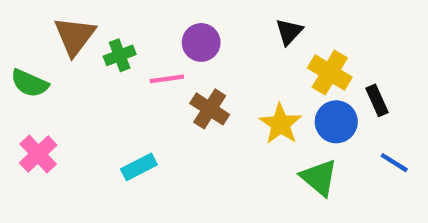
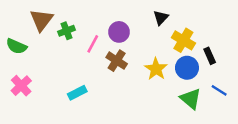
purple circle: (201, 42) -> (119, 32), moved
pink line: (167, 79) -> (93, 44), turned -54
green triangle: (319, 178) -> (191, 99), moved

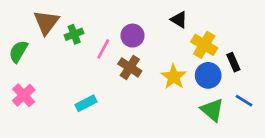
black triangle: (161, 18) -> (179, 20), turned -42
green semicircle: (16, 46) -> (18, 51), turned 96

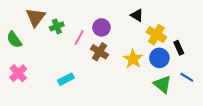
green semicircle: (18, 51) -> (14, 40), turned -66

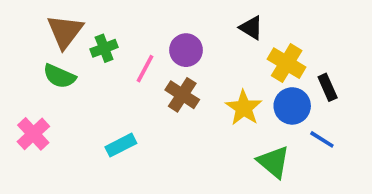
green semicircle: (14, 40) -> (59, 76), moved, turned -30
blue line: (187, 77) -> (322, 139), moved
green triangle: (162, 84) -> (274, 162), moved

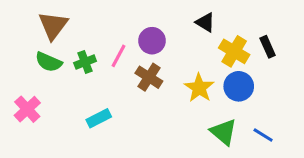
green cross: (104, 48) -> (85, 62), moved
black rectangle: (328, 87) -> (268, 47), moved
blue line: (322, 139) -> (263, 135), moved

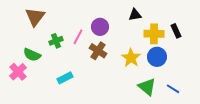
black triangle: (205, 22) -> (135, 15), turned -40
yellow cross: (234, 51) -> (154, 34), turned -30
green semicircle: (49, 62) -> (32, 55), moved

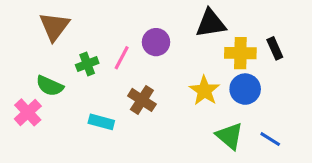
black triangle: (135, 15) -> (211, 23), size x1.5
brown cross: (98, 51) -> (142, 100), moved
cyan rectangle: (65, 78) -> (101, 122), turned 42

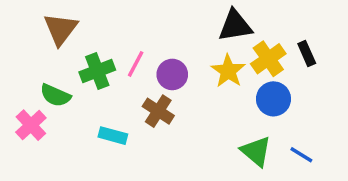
purple circle: (156, 42) -> (172, 74), moved
yellow cross: (240, 53) -> (268, 59), turned -36
green cross: (87, 64) -> (97, 71), size x1.4
yellow star: (204, 91) -> (228, 71), moved

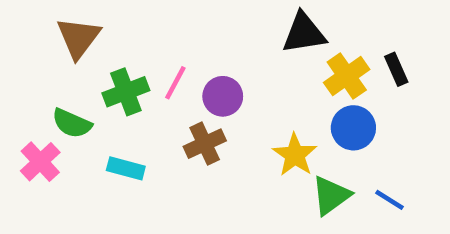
yellow star: (228, 71) -> (295, 155), moved
brown cross: (158, 111) -> (205, 144), turned 32
cyan rectangle: (113, 136) -> (126, 168), moved
green triangle: (256, 151) -> (331, 195), turned 44

